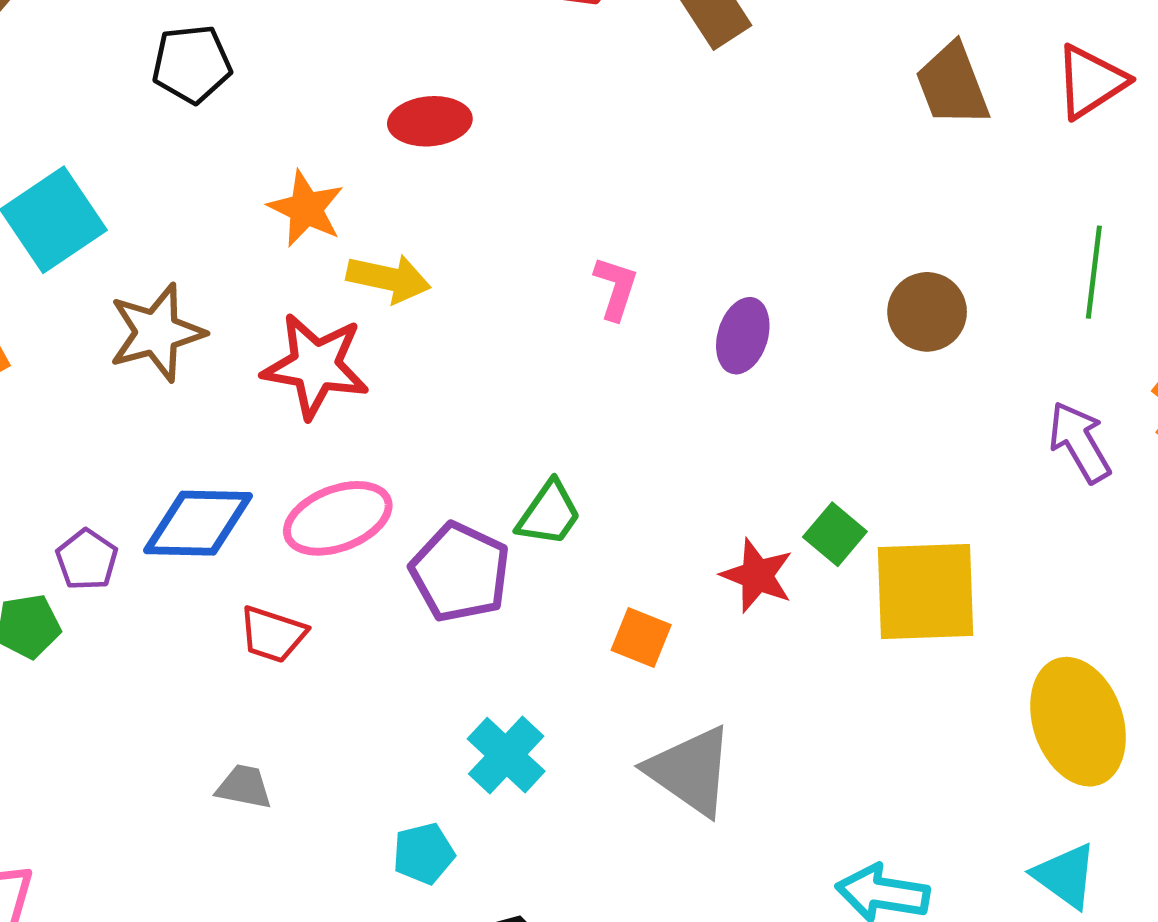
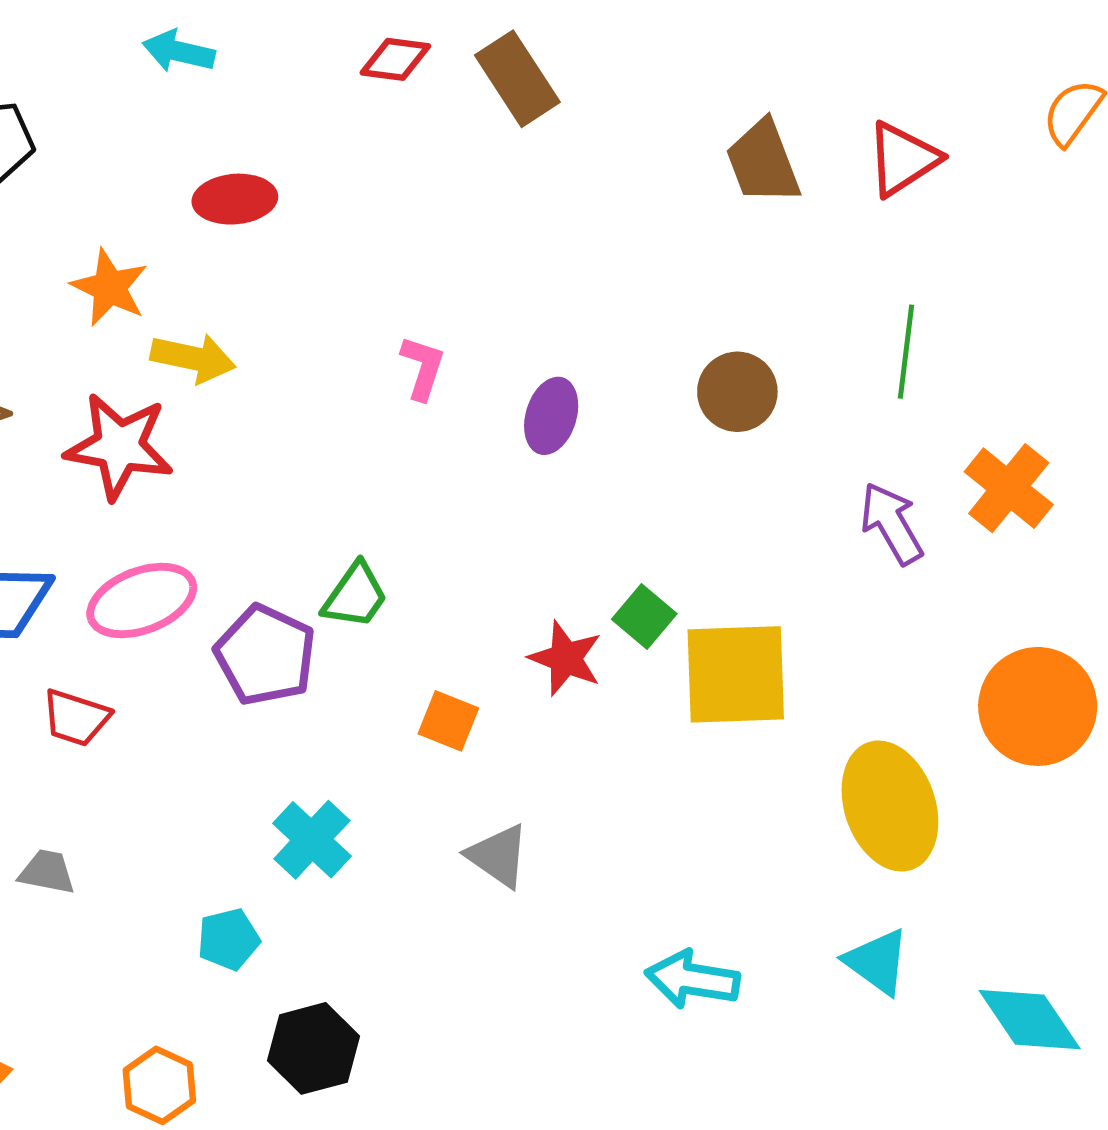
gray triangle: (690, 771) -> (498, 856), size x0.7

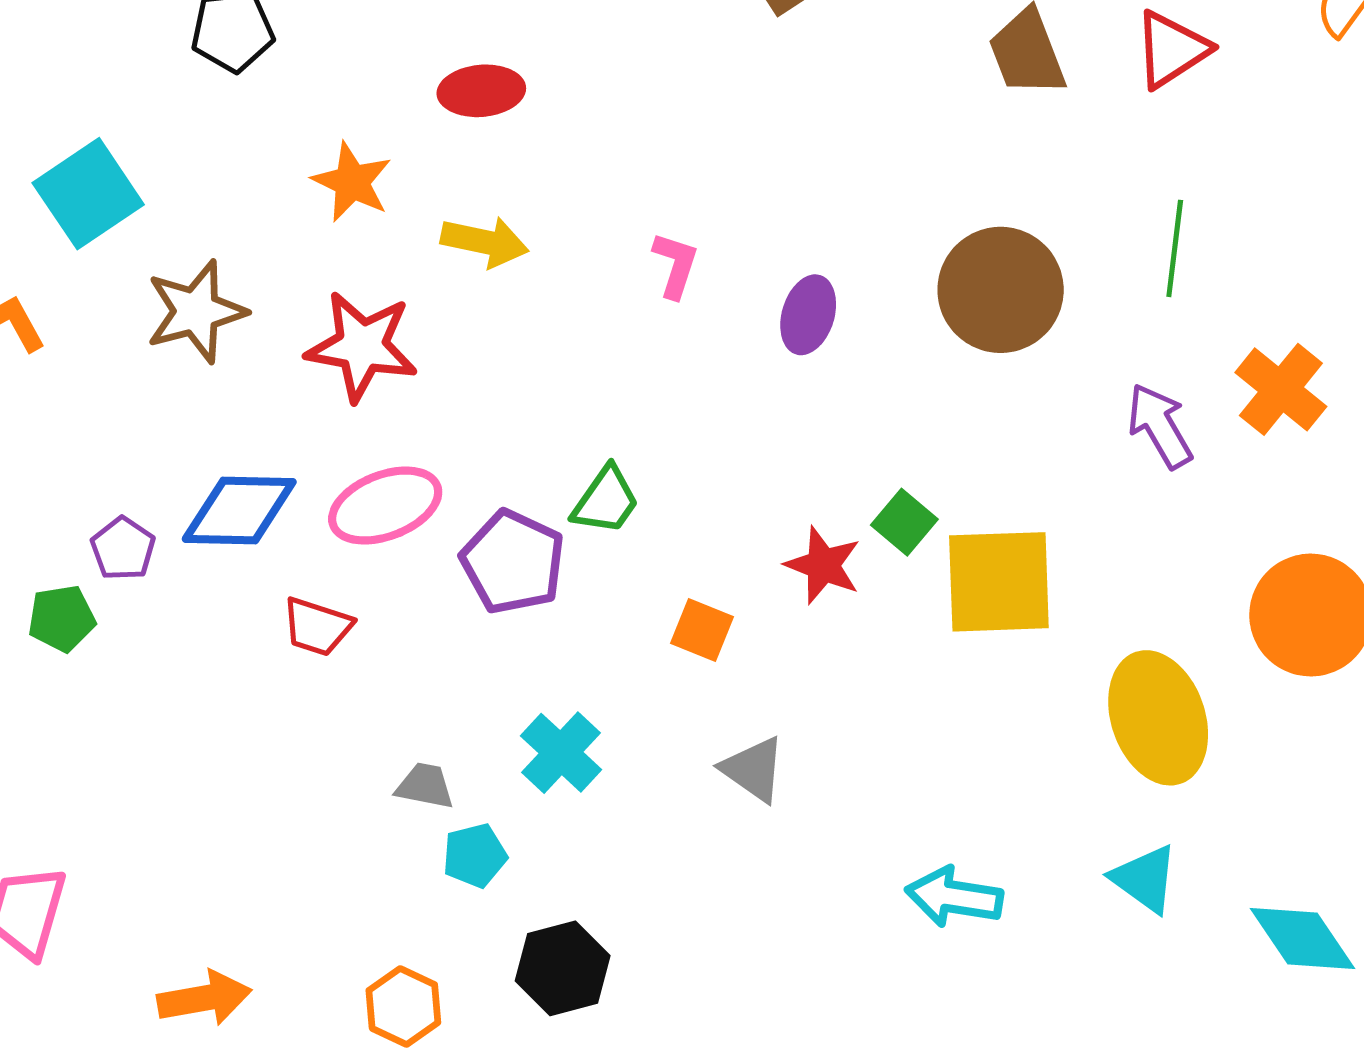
yellow arrow: (193, 358) -> (485, 242), moved
brown circle: (737, 392) -> (1001, 290), size x1.5
gray trapezoid: (47, 872) -> (425, 786), moved

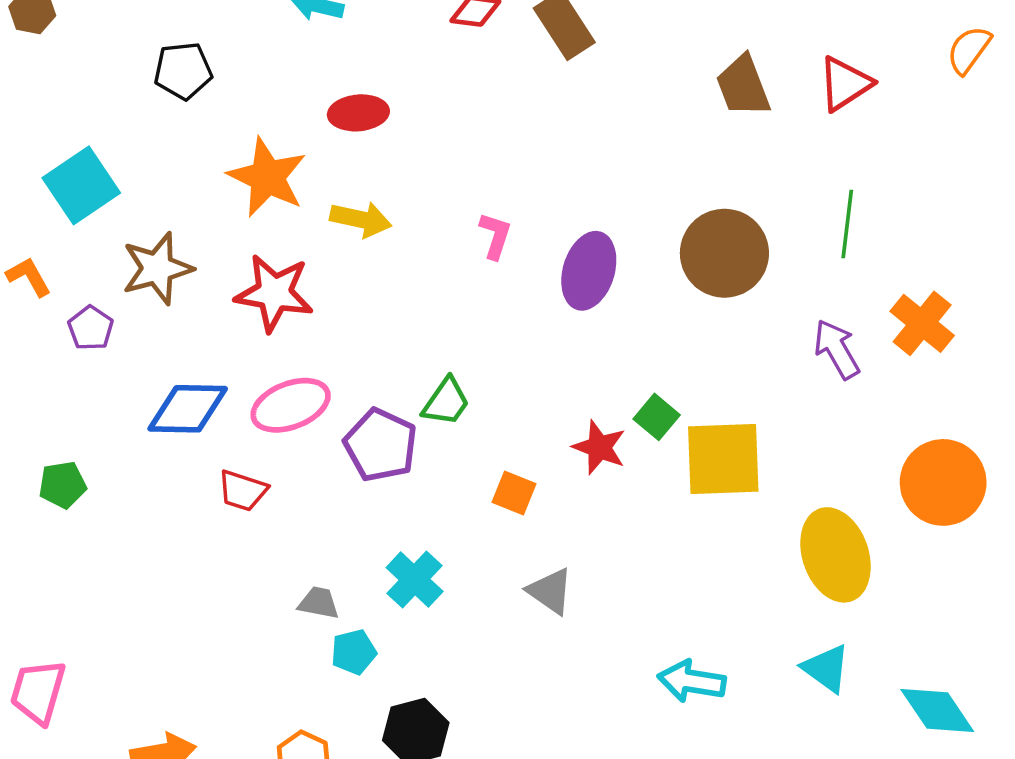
orange star: (352, 182) -> (267, 177), size x1.4
purple ellipse: (808, 315) -> (589, 271), size x1.4
purple pentagon: (123, 549) -> (91, 328), moved

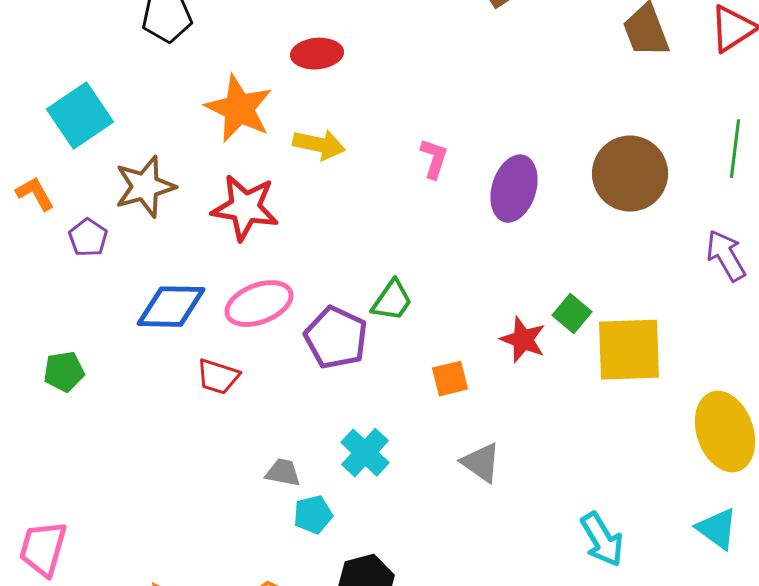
orange square: (514, 493) -> (450, 379), turned -36
cyan arrow: (692, 681) -> (602, 540), turned -130

